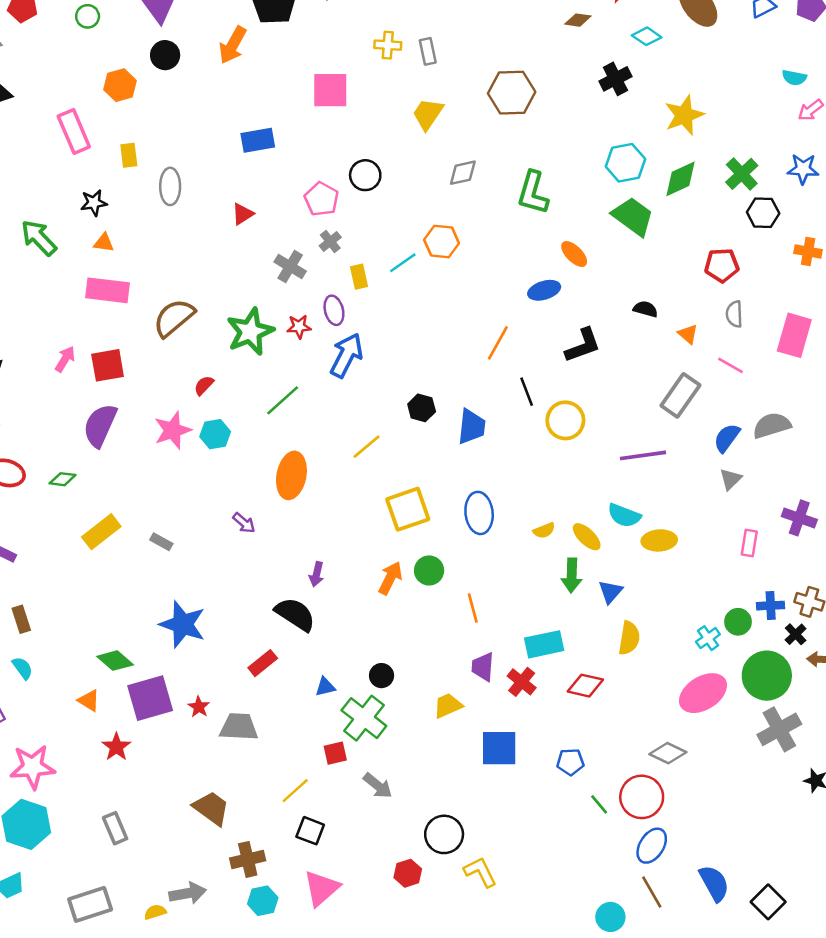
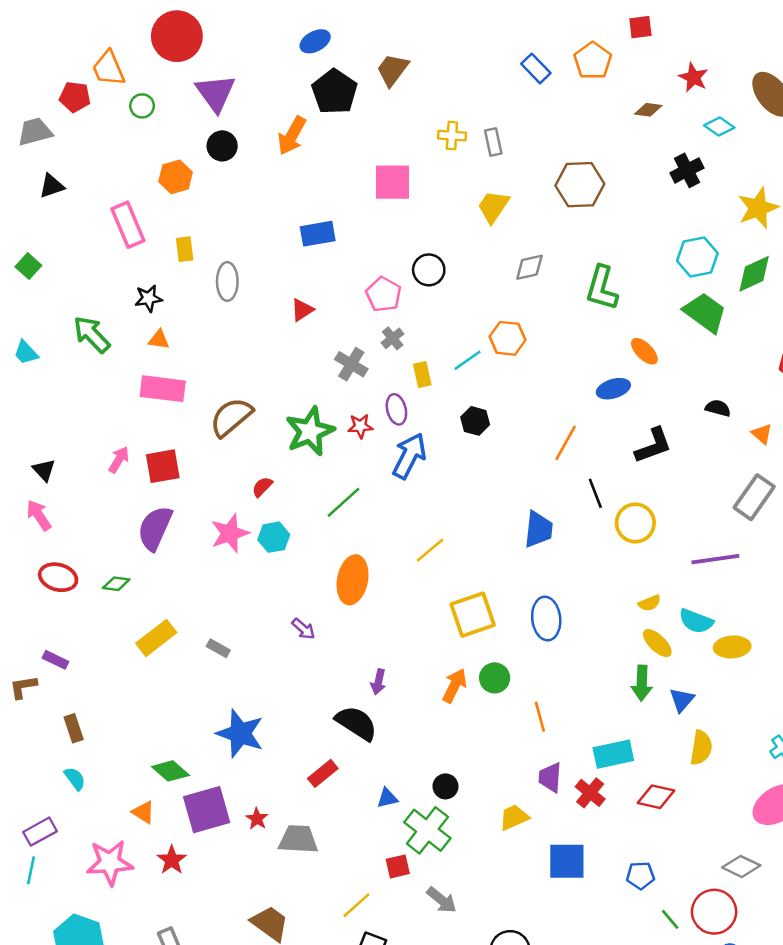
black hexagon: (422, 408) -> (475, 421), moved
yellow semicircle: (544, 530) -> (650, 603), moved
pink star: (33, 767) -> (110, 863), moved

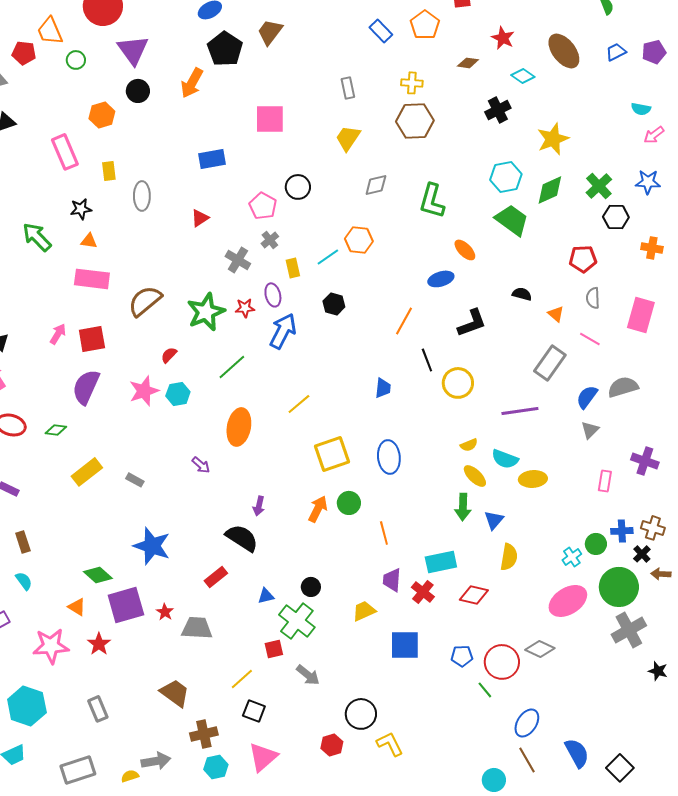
yellow cross: (452, 136) -> (412, 83), moved
blue trapezoid: (538, 529) -> (383, 388), size x0.7
red circle: (714, 912) -> (502, 662), moved

